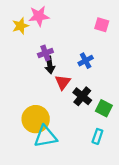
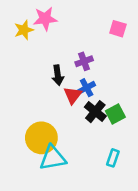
purple cross: (45, 53) -> (84, 61), moved
blue cross: (86, 61) -> (87, 88), moved
green square: (104, 108) -> (115, 114), moved, turned 35

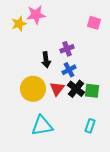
red triangle: (73, 95) -> (57, 89), moved
green square: (115, 114) -> (92, 91), turned 35
yellow circle: (41, 138) -> (33, 89), moved

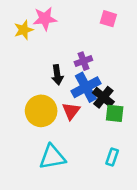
pink square: (94, 23) -> (108, 19), moved
blue cross: (69, 70) -> (86, 87), size x1.6
black cross: (76, 89) -> (103, 97), moved

